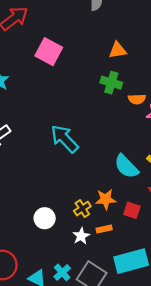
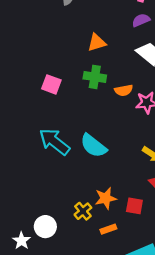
pink square: (49, 52) -> (51, 84), moved, size x0.7
cyan semicircle: (126, 166) -> (93, 146), moved
white star: (81, 236) -> (21, 241), moved

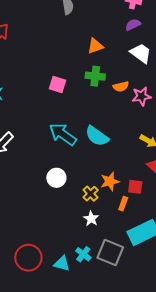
white circle: (45, 227) -> (56, 178), moved
orange rectangle: (108, 229) -> (123, 204), moved, turned -48
white star: (21, 241) -> (91, 219), moved

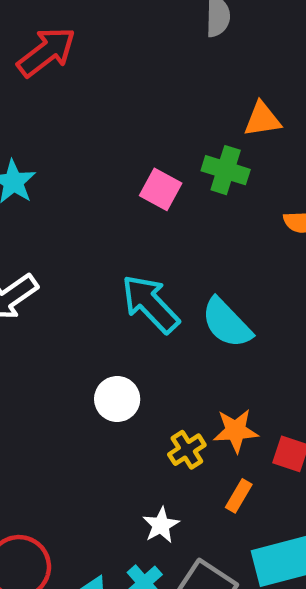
green cross: (95, 76) -> (226, 170), moved
orange rectangle: (123, 204) -> (239, 496), moved
white star: (91, 219) -> (161, 525), moved

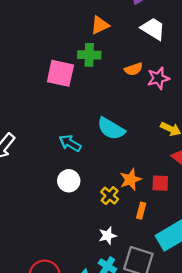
pink square: (161, 189) -> (60, 73), size x1.4
cyan arrow: (150, 304) -> (70, 143), moved, size x0.7
white star: (161, 525) -> (108, 236), turned 30

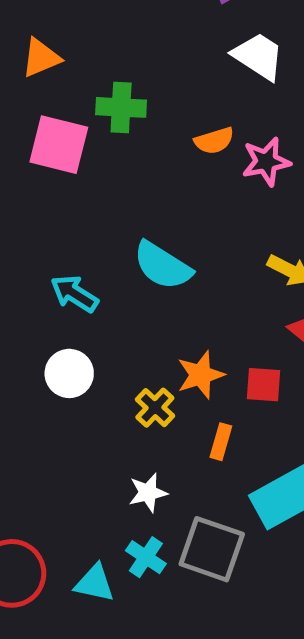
orange triangle: (100, 25) -> (41, 58), moved

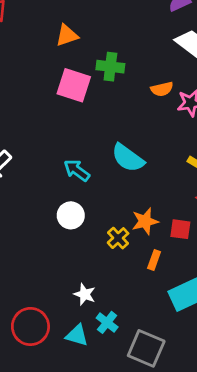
white star: (148, 493) -> (85, 294), moved, turned 30
gray square: (212, 549) -> (146, 348), moved

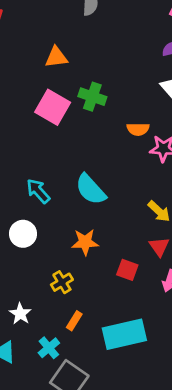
orange star: (145, 221) -> (85, 242), moved
yellow cross: (118, 238) -> (62, 282), moved
orange rectangle: (154, 260) -> (74, 321), moved
cyan cross: (107, 322) -> (49, 348), moved

